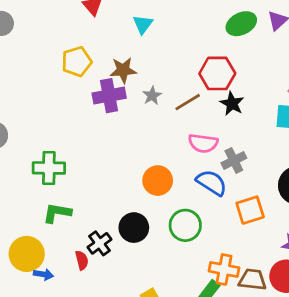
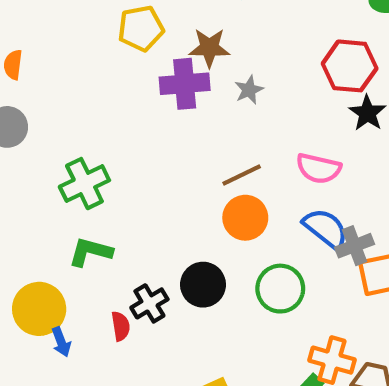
brown line: (188, 102) -> (242, 175), moved
gray cross: (234, 161) -> (355, 246), moved
green cross: (49, 168) -> (84, 184), turned -32
blue arrow: (43, 274) -> (61, 342), turned 54

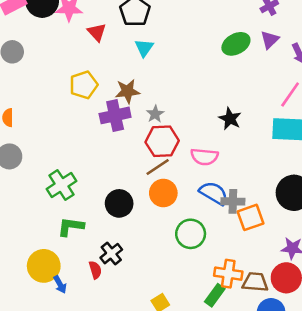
red hexagon: (350, 66) -> (162, 141), moved
gray cross: (355, 246) -> (233, 201), turned 30
black circle: (203, 285) -> (119, 203), moved

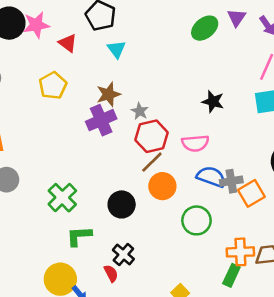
yellow pentagon: (84, 85) -> (53, 85), moved

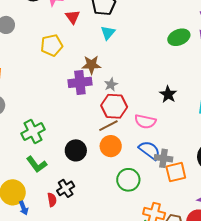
green L-shape: (79, 236) -> (37, 164), turned -140

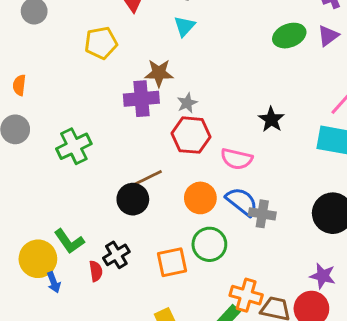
brown line: (108, 126) -> (148, 178), moved
green cross: (33, 132) -> (74, 146), moved
orange circle: (111, 146) -> (200, 198), moved
green L-shape: (37, 164) -> (69, 241), moved
orange square: (176, 172) -> (172, 262), moved

